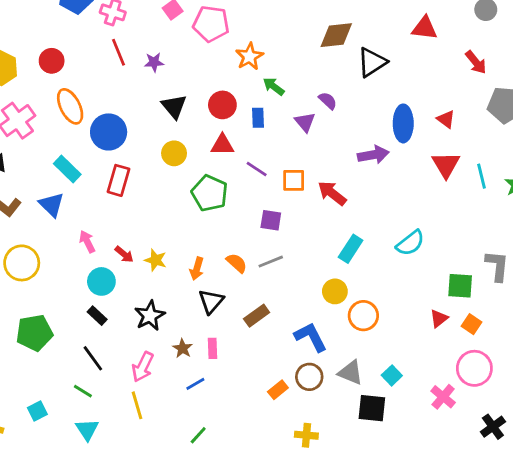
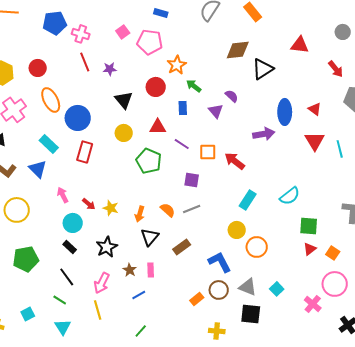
red circle: (222, 105) -> (156, 87), moved
green square: (460, 286) -> (309, 226), moved
black square: (372, 408) -> (251, 314), moved

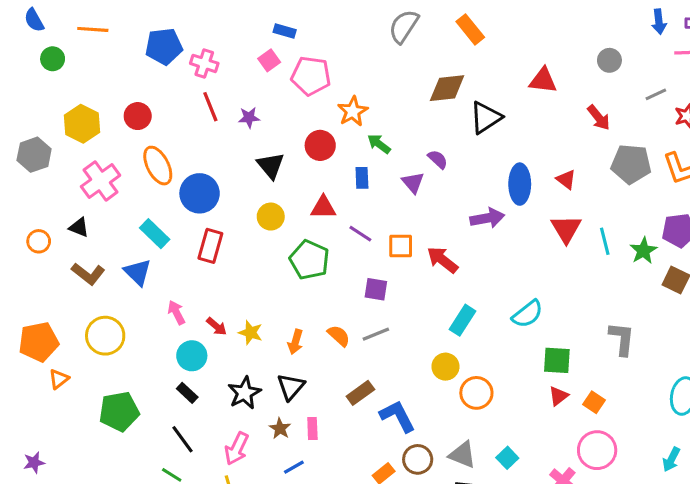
blue rectangle: (161, 13) -> (285, 31), moved
black triangle: (150, 237) -> (291, 387), moved
blue L-shape: (220, 262) -> (398, 416), moved

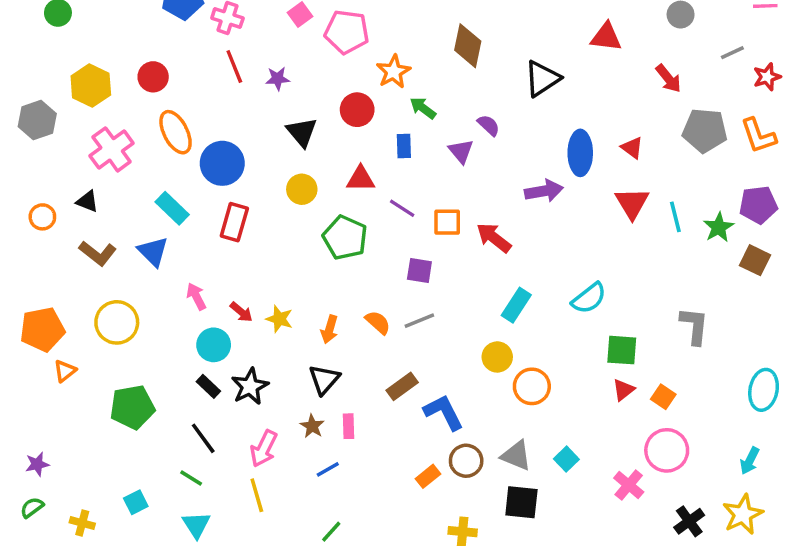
brown diamond: (447, 88) -> (468, 46), moved, turned -72
black star: (244, 393) -> (250, 386), moved

